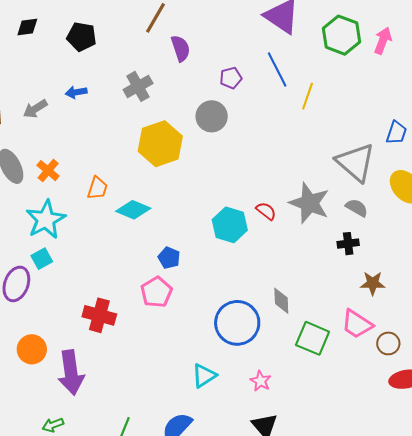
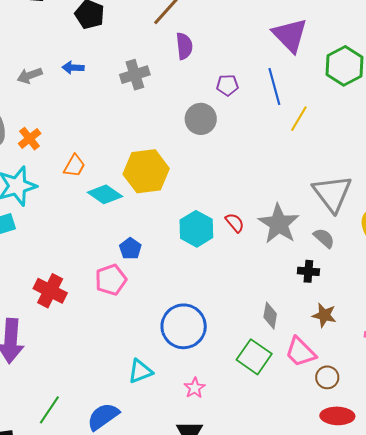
yellow hexagon: (160, 144) -> (146, 171), moved
gray diamond: (281, 301) -> (270, 316), moved

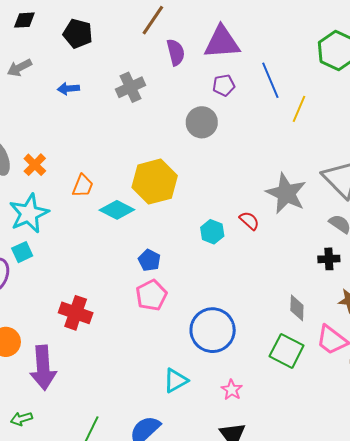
purple triangle: (290, 35) -> (222, 42), moved, turned -42
gray arrow: (30, 75) -> (19, 68), moved
gray star: (279, 224) -> (286, 193), moved
cyan hexagon: (196, 229) -> (212, 232), size x0.7
pink pentagon: (111, 280) -> (151, 295), moved

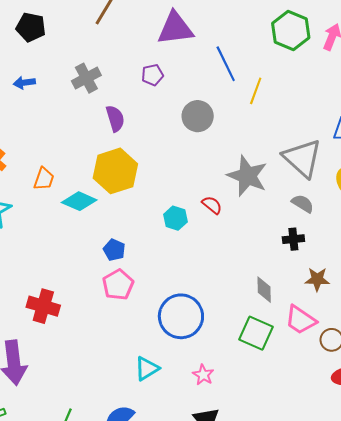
purple semicircle: (176, 52) -> (115, 118), moved
purple pentagon: (224, 85) -> (153, 75), moved
gray circle: (202, 122) -> (198, 116), moved

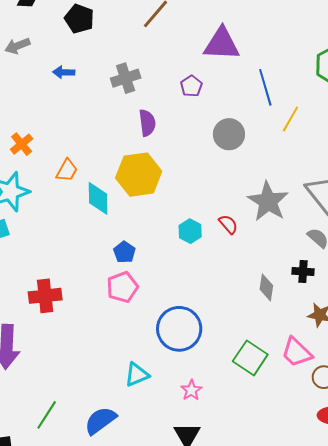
purple pentagon: (153, 75) -> (191, 86), turned -30
cyan diamond: (79, 201) -> (98, 198), turned 56
gray diamond: (264, 290) -> (266, 287), moved
red cross: (43, 306) -> (45, 296), turned -32

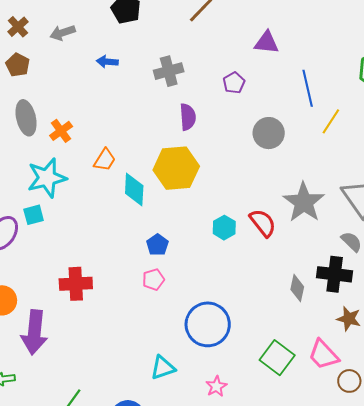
purple triangle: (222, 44) -> (267, 42), size x0.7
red semicircle: (228, 224) -> (263, 223), size x1.4
black cross: (303, 271) -> (335, 274), size x1.6
pink pentagon: (122, 287) -> (153, 280), size x0.7

